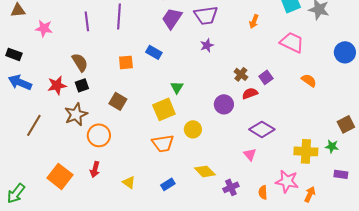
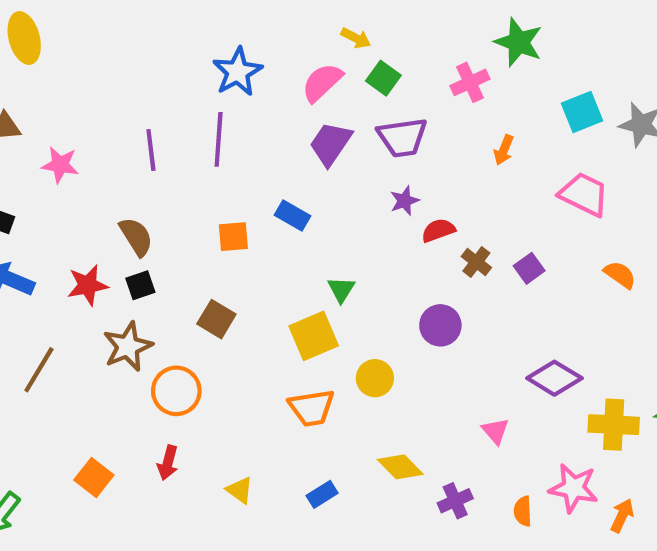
red semicircle: (250, 93) -> (438, 230), moved
purple diamond: (262, 129) -> (554, 378), moved
orange square: (60, 176) -> (94, 477), size x0.7

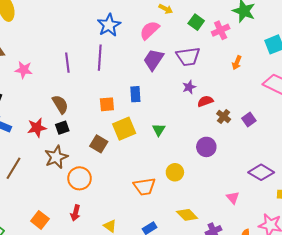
green square: (383, 78) -> (196, 22), moved
blue rectangle: (292, 215) -> (135, 94), turned 56
yellow square: (314, 336) -> (124, 129), moved

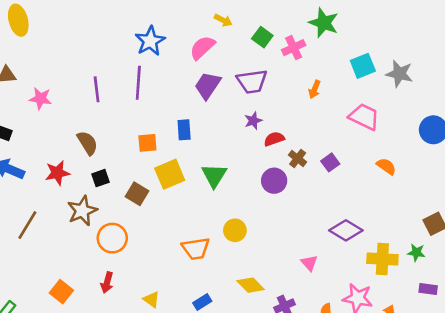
black square: (62, 128) -> (101, 178), moved
green triangle: (159, 130) -> (214, 175), size x1.5
purple circle: (206, 147) -> (274, 181), moved

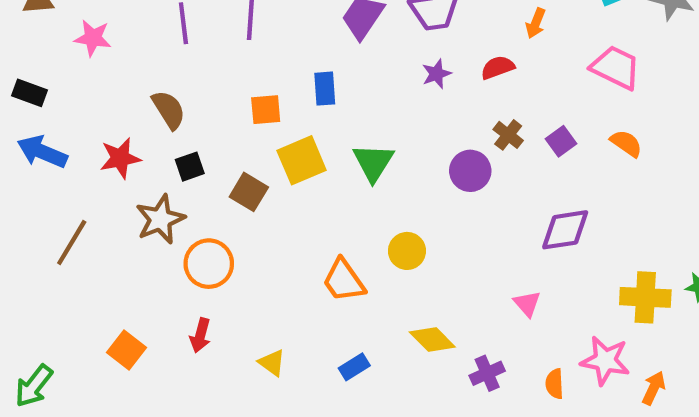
red semicircle: (274, 139) -> (498, 67), moved
orange semicircle: (386, 166) -> (626, 143), moved
purple diamond: (346, 230) -> (565, 230), moved, turned -40
orange trapezoid: (196, 249) -> (344, 280), turned 64

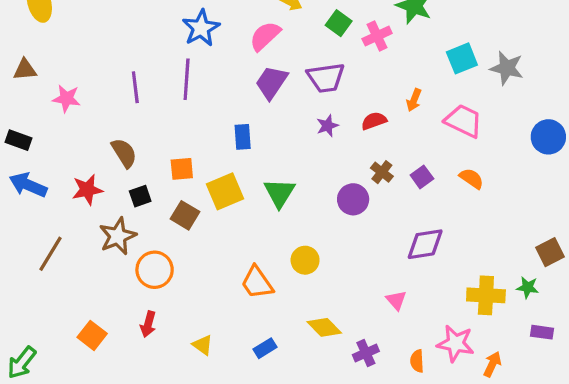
orange arrow: (536, 23) -> (414, 100), moved
orange square: (266, 110) -> (182, 169), moved

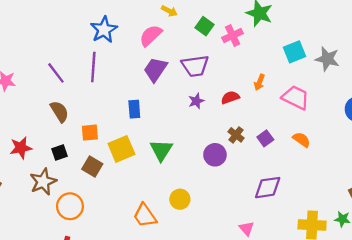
purple line: (135, 87) -> (56, 73), turned -30
brown semicircle: (124, 153) -> (59, 112), moved

